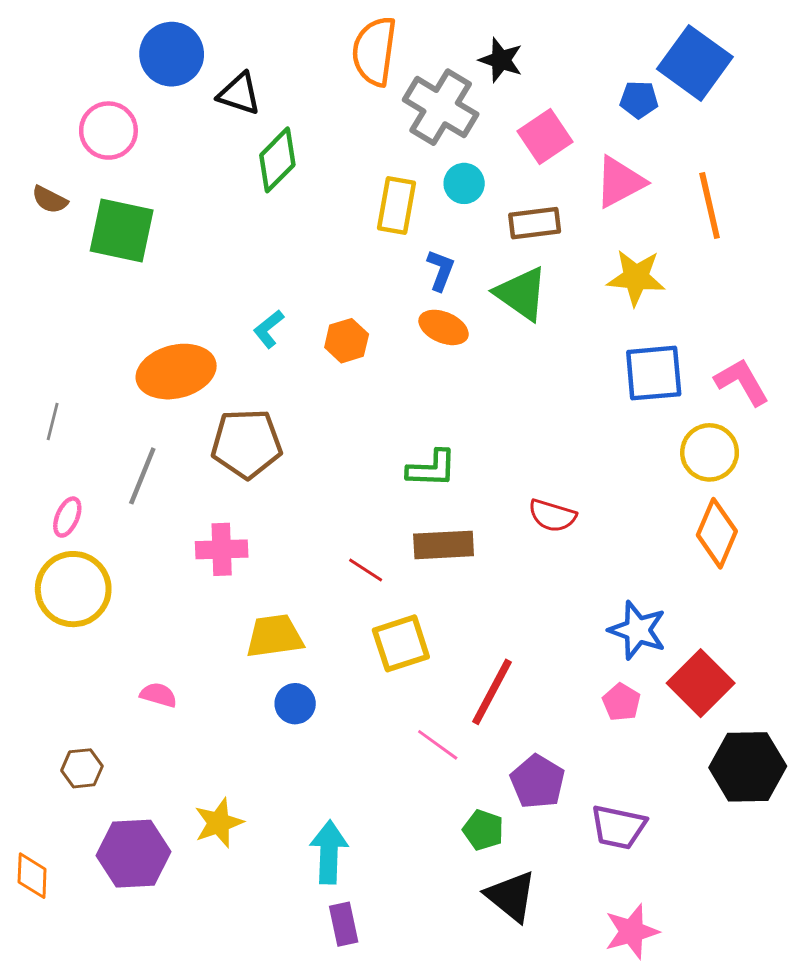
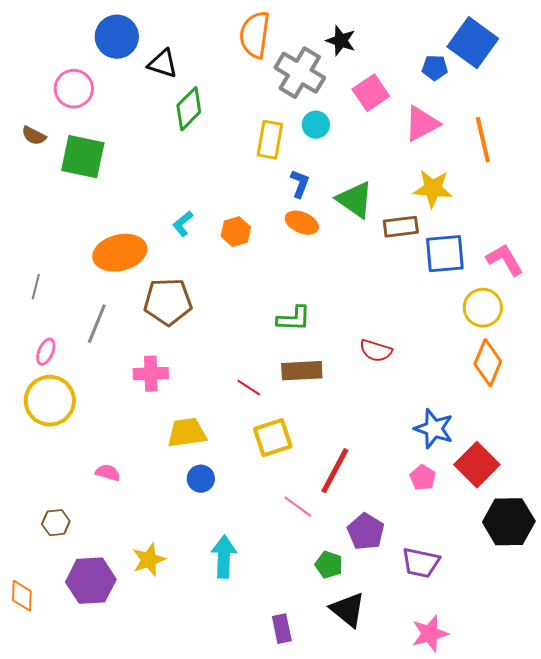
brown rectangle: (535, 223) -> (401, 227), moved
cyan arrow: (329, 852) -> (224, 557), moved
purple rectangle: (344, 924) -> (282, 629), moved

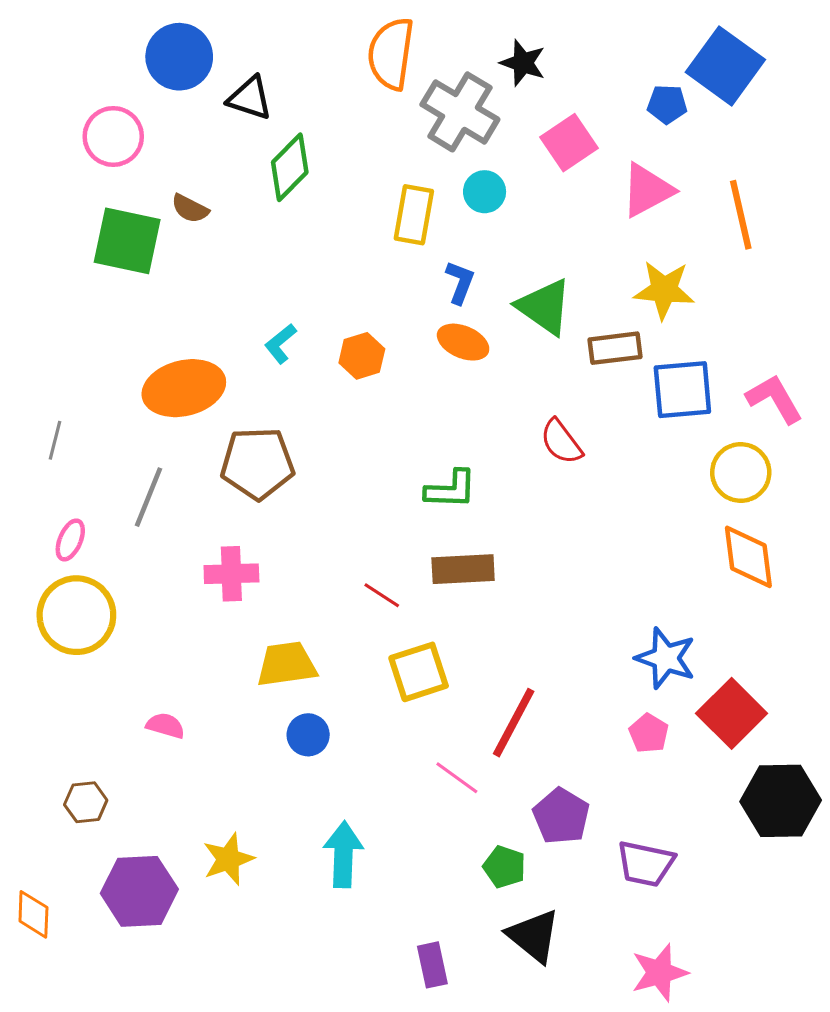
brown semicircle: (34, 136) -> (190, 209), moved
red semicircle: (376, 351) -> (561, 442), moved, turned 36
orange diamond: (488, 363) -> (748, 557), turned -30

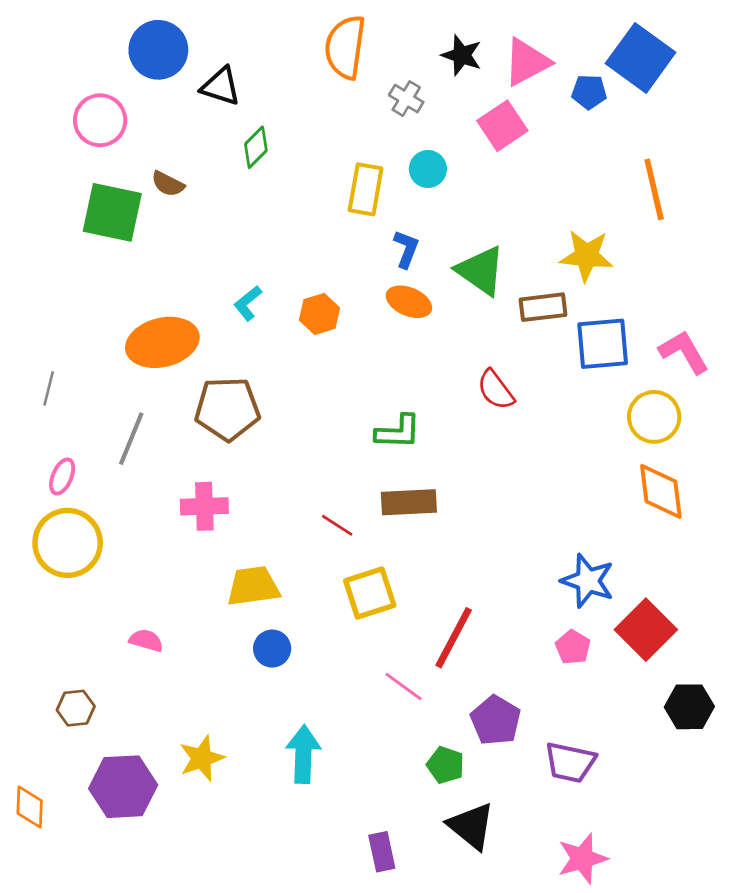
gray cross: (460, 112) -> (406, 99), size x0.5
green diamond: (290, 167) -> (256, 147), size x0.7
pink triangle: (647, 190) -> (527, 62), moved
black hexagon: (781, 801) -> (689, 707), size x0.7

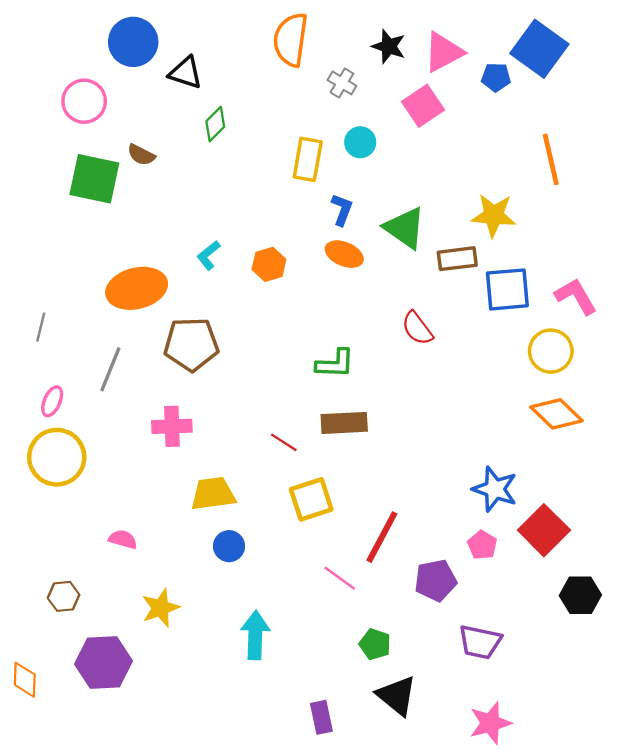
orange diamond: (661, 491) -> (556, 414), turned -39
purple pentagon: (496, 720) -> (436, 580), moved, turned 30
yellow star: (202, 758) -> (161, 608), moved

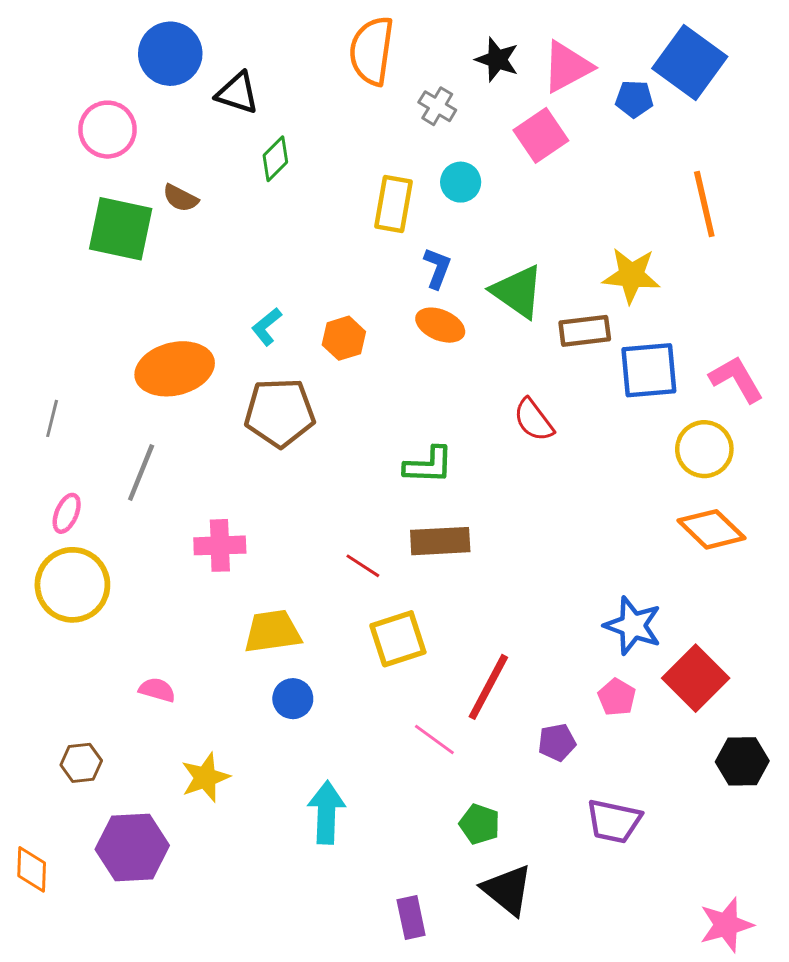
brown pentagon: (191, 344) -> (280, 413), moved
purple pentagon: (436, 580) -> (557, 742), size x0.7
pink star: (490, 723) -> (726, 925), moved

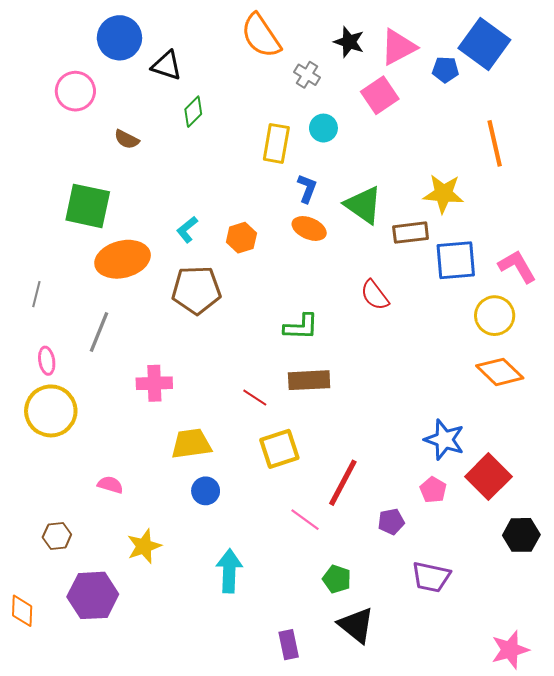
orange semicircle: (372, 51) -> (261, 36), turned -42
green square: (121, 229) -> (88, 206), moved
pink ellipse: (67, 513) -> (47, 361), turned -32

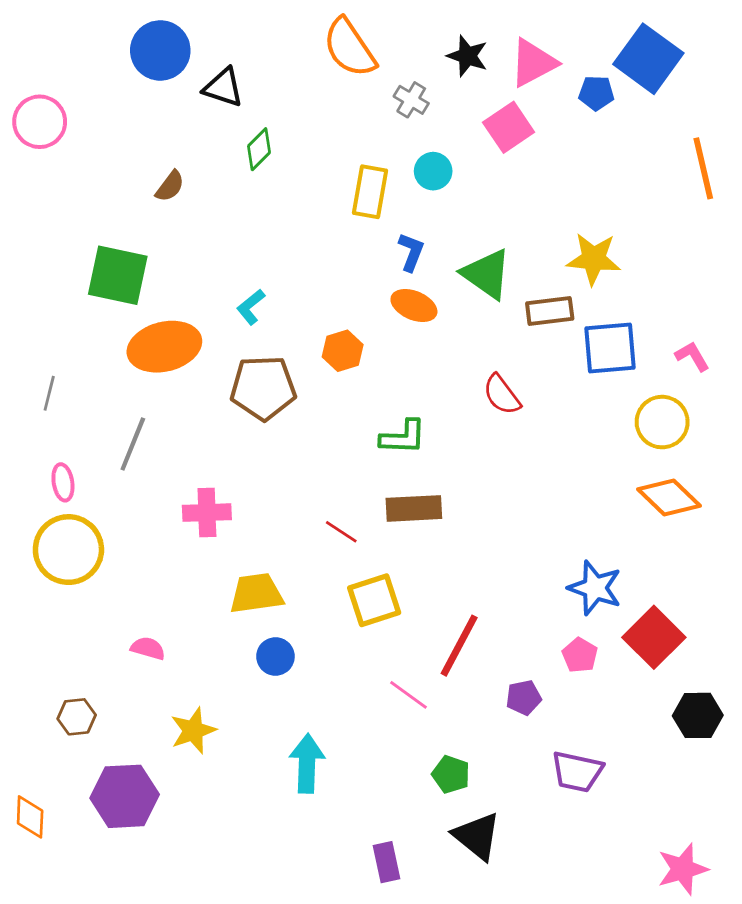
pink circle: (75, 91) -> (40, 122), moved
brown semicircle: (127, 139) -> (170, 186), turned -80
orange line: (495, 143) -> (703, 168), moved
orange hexagon: (241, 238) -> (343, 351), moved
pink L-shape: (517, 266) -> (692, 356), size x0.7

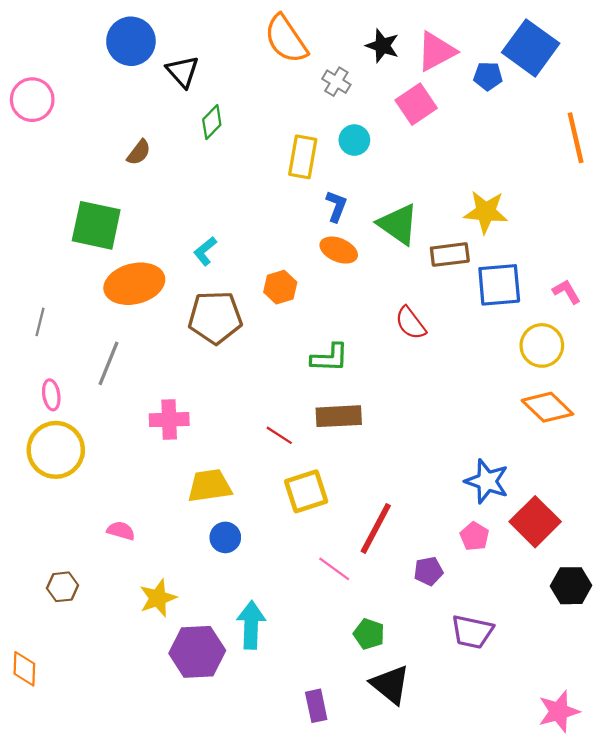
black triangle: (223, 87) -> (183, 72), turned 30
purple hexagon: (125, 796) -> (197, 652), moved

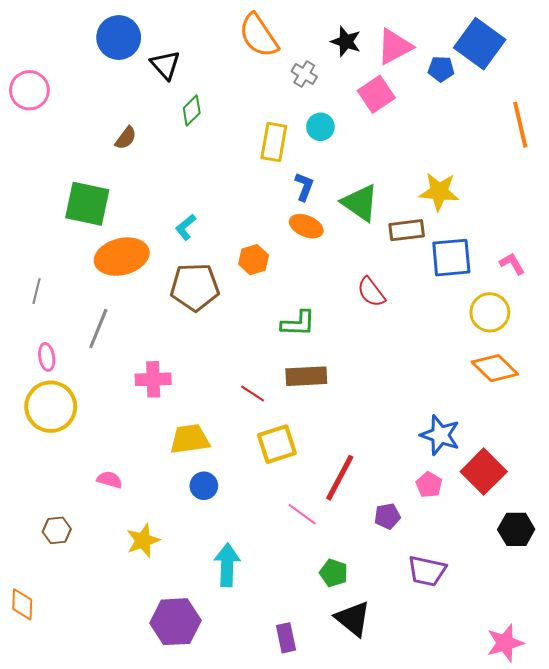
purple hexagon: (197, 652) -> (175, 622), moved

